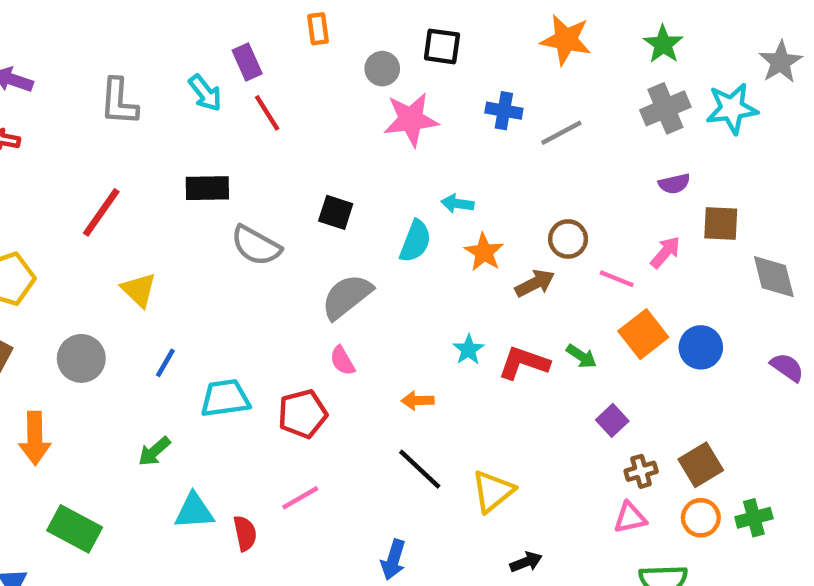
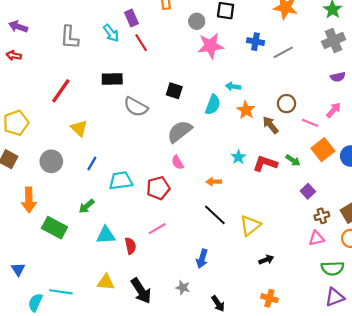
brown arrow: (535, 283) -> (270, 125), turned -102
green rectangle: (75, 529) -> (54, 228), moved

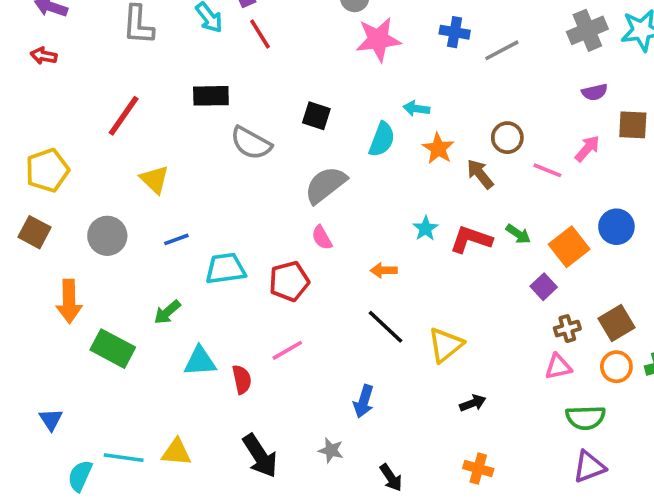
orange square: (323, 150) -> (569, 247), moved
blue line: (92, 163) -> (176, 239), turned 40
yellow triangle: (106, 282) -> (176, 452), moved

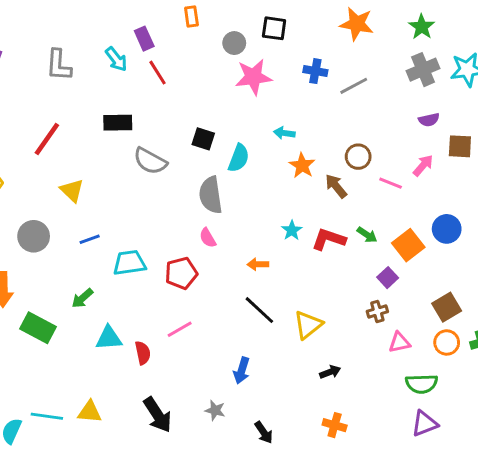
cyan semicircle: (382, 139) -> (239, 158), moved
gray semicircle: (325, 185) -> (211, 195), turned -60
brown cross: (567, 329) -> (377, 312), moved

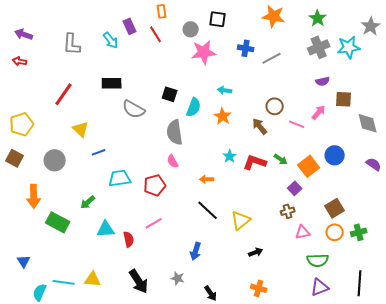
red line: (158, 73) -> (156, 34), moved
orange star: (302, 165) -> (223, 116), moved
blue line: (90, 239) -> (99, 152), moved

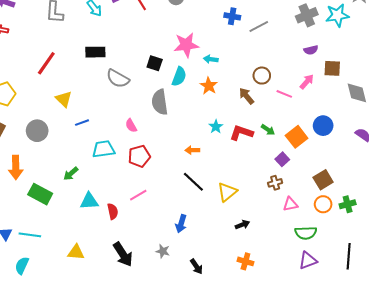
pink star: (204, 52) -> (186, 45), moved
pink semicircle: (173, 161) -> (131, 126), moved
cyan line: (64, 282) -> (30, 235), moved

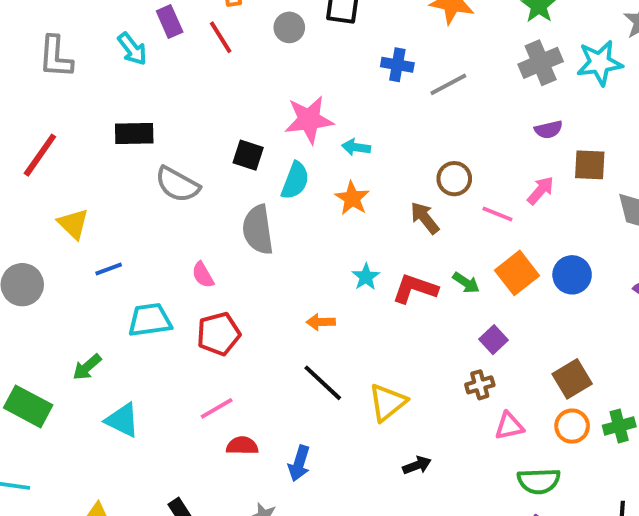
orange square: (297, 137) -> (517, 273), moved
cyan triangle: (89, 201) -> (122, 420), turned 30
red semicircle: (113, 211) -> (242, 446), moved, turned -77

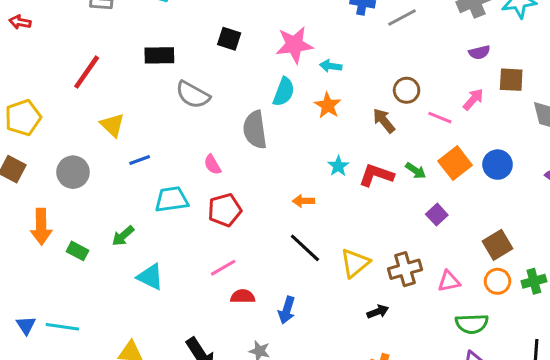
black square: (248, 155) -> (229, 39), moved
brown cross: (480, 385) -> (405, 269), moved, size x1.5
green rectangle: (28, 406) -> (78, 251), moved, size x0.6

